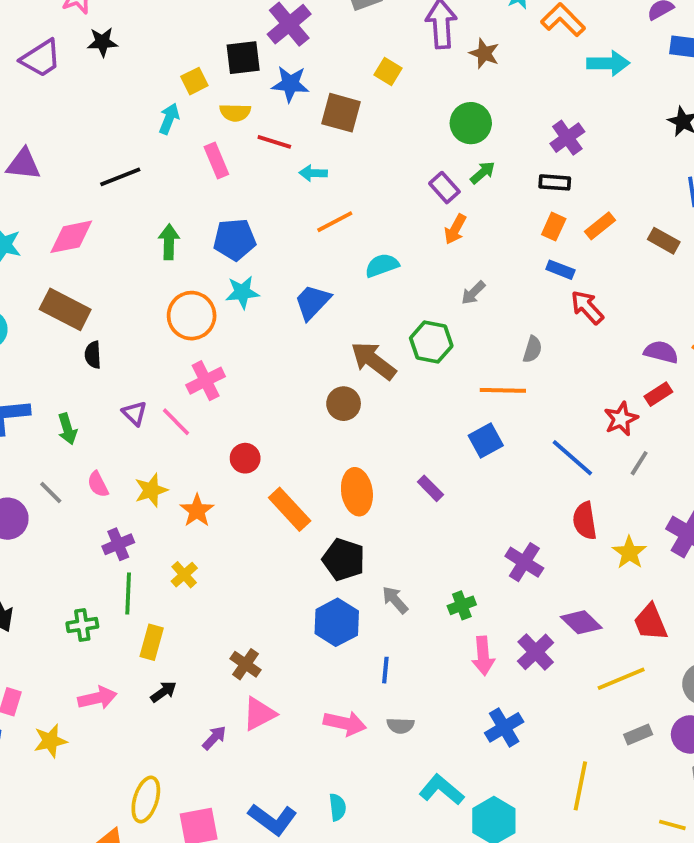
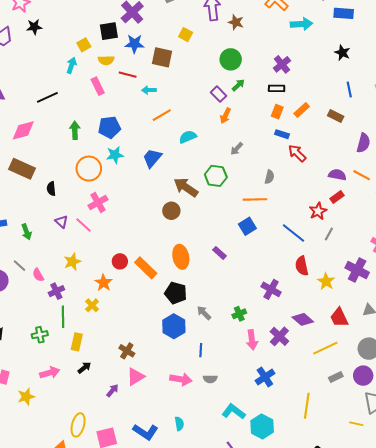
black semicircle: (93, 355) -> (51, 189), moved
red circle: (245, 458) -> (120, 261), moved
pink semicircle: (98, 484) -> (38, 275), moved
orange star: (197, 511) -> (103, 283), moved

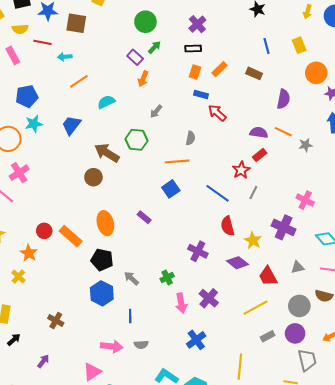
purple diamond: (303, 319) -> (237, 263), moved
pink triangle: (135, 377) -> (92, 372), moved

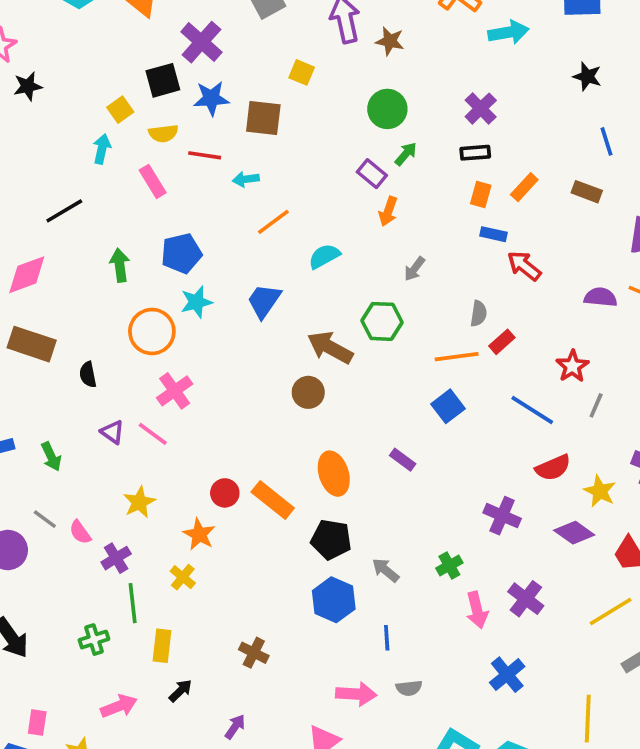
red rectangle: (260, 155) -> (502, 342), moved
red semicircle: (228, 226) -> (553, 468), turned -96

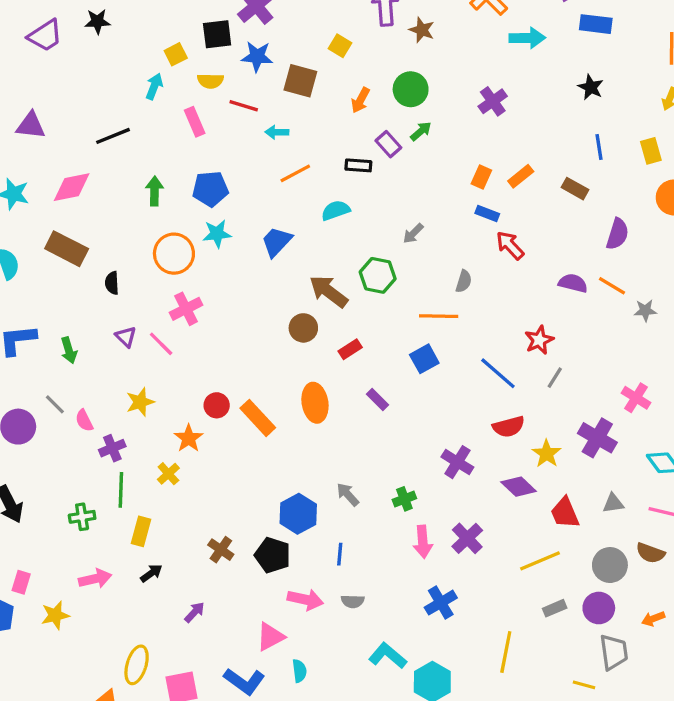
black rectangle: (475, 153) -> (358, 165), moved
orange arrow: (388, 211) -> (360, 100), moved
red rectangle: (502, 342) -> (350, 349), moved
black pentagon: (331, 540) -> (273, 555), moved

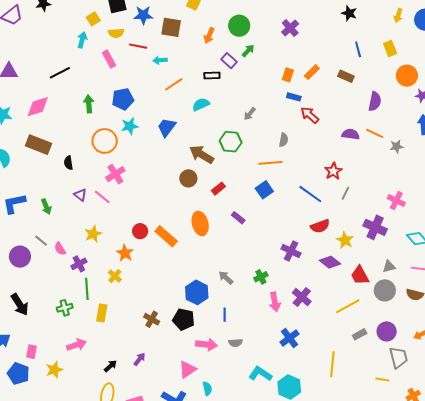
gray circle: (610, 565) -> (385, 290), moved
black arrow: (151, 573) -> (110, 366), moved

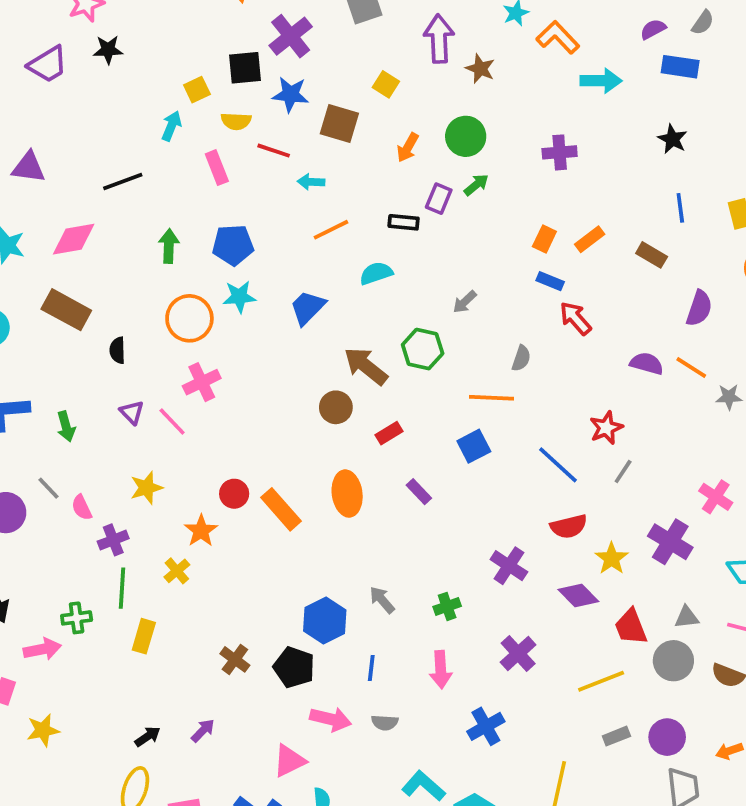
purple cross: (290, 28) -> (560, 152), turned 30
purple rectangle: (229, 61) -> (439, 199), turned 63
pink arrow: (275, 302) -> (441, 670), moved
pink arrow: (77, 345) -> (42, 649), moved

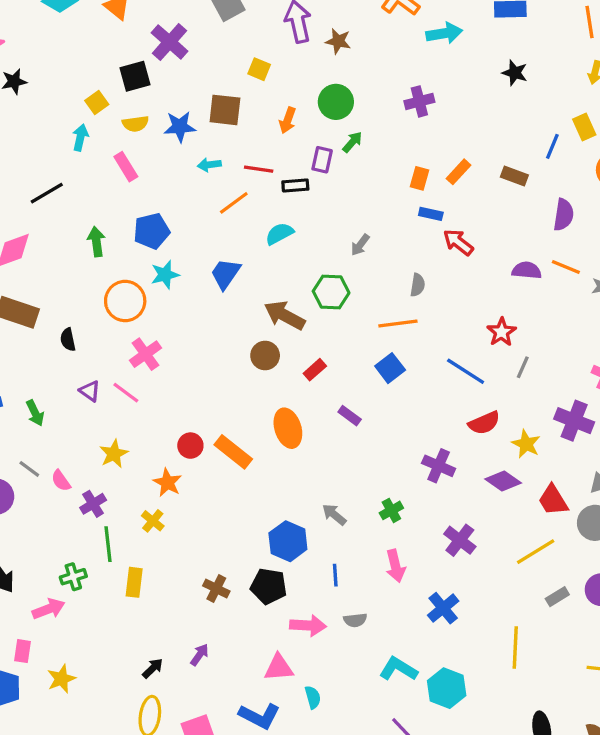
blue star: (290, 94) -> (180, 127), moved
red line: (274, 151) -> (259, 169), moved
blue line: (680, 208) -> (552, 146), moved, turned 40
pink triangle: (289, 761) -> (279, 668), turned 32

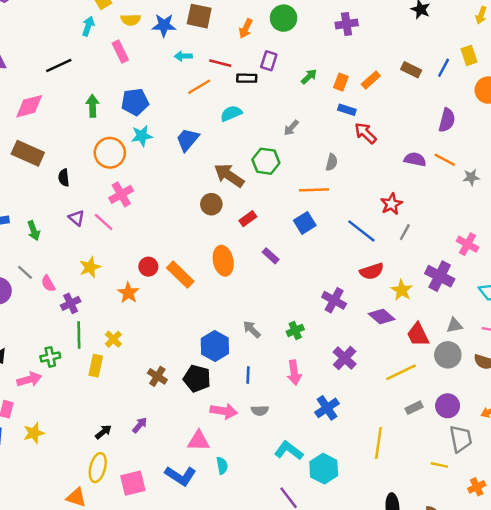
green arrow: (352, 142) -> (309, 77), moved
brown rectangle: (514, 176) -> (411, 70), moved
yellow cross: (153, 521) -> (113, 339), moved

